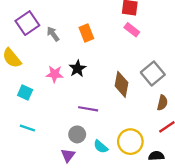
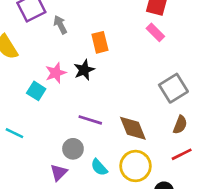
orange rectangle: (86, 33) -> (100, 42), moved
pink star: (55, 74) -> (56, 73), turned -30
brown diamond: (121, 84) -> (133, 128), moved, turned -40
cyan square: (25, 93) -> (36, 91), moved

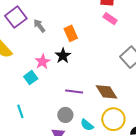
cyan square: (36, 91) -> (31, 78), turned 32
cyan line: (14, 133) -> (20, 111), turned 56

